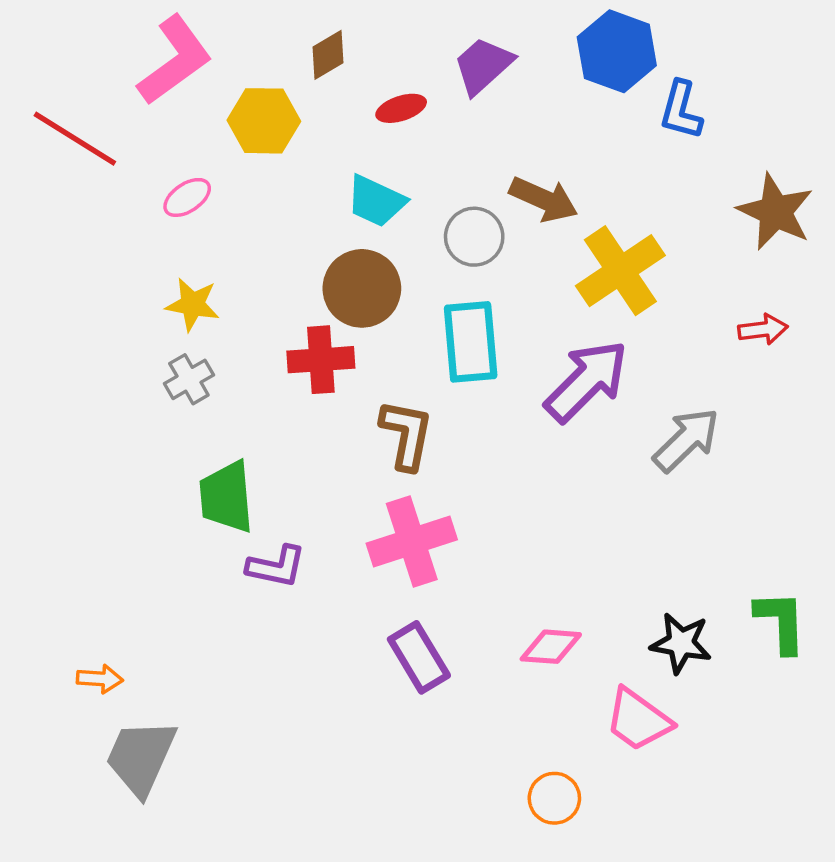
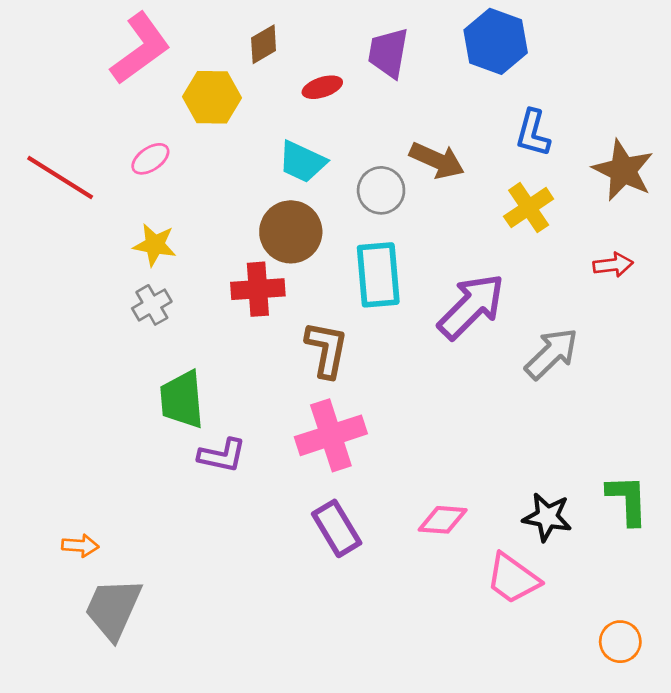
purple trapezoid: (483, 66) -> (388, 53), turned -38
blue L-shape: (681, 110) -> (533, 133), moved
red line: (75, 139) -> (60, 177), moved
yellow cross: (620, 271) -> (529, 208), moved, size x0.7
orange circle: (554, 798) -> (620, 642), moved

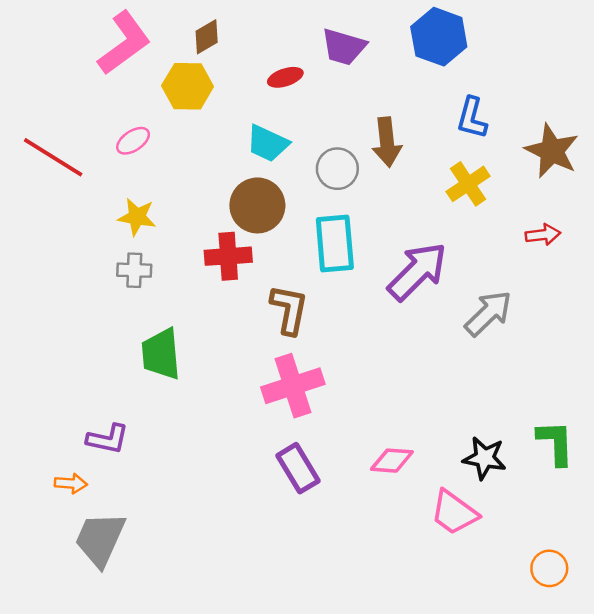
brown diamond: (264, 44) -> (207, 37), moved
purple trapezoid: (388, 53) -> (344, 47), turned -84
brown arrow: (437, 160) -> (387, 142), turned 60
gray cross: (152, 305) -> (134, 270), turned 32
purple L-shape: (222, 455) -> (108, 439), moved

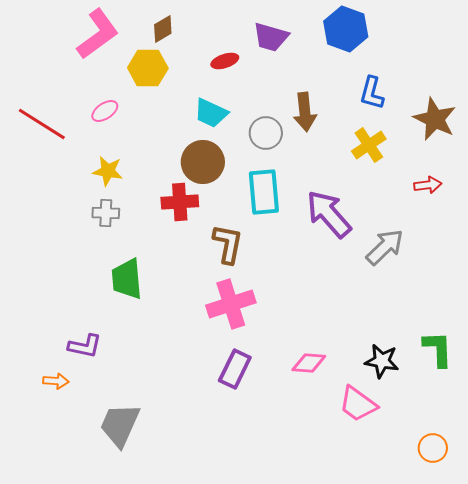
purple arrow: (417, 271) -> (329, 214), turned -86
purple rectangle: (298, 468) -> (235, 369), turned 57
gray trapezoid: (100, 539) -> (120, 425), moved

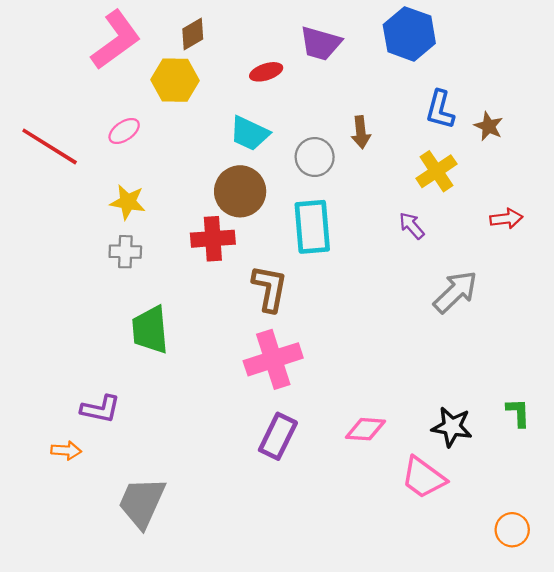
brown arrow: (305, 112) -> (361, 132), size x0.7
brown star: (435, 119) -> (489, 126), moved, size x0.6
purple arrow: (329, 214) -> (412, 226), moved, size x0.5
green L-shape: (438, 349) -> (518, 413), size x0.7

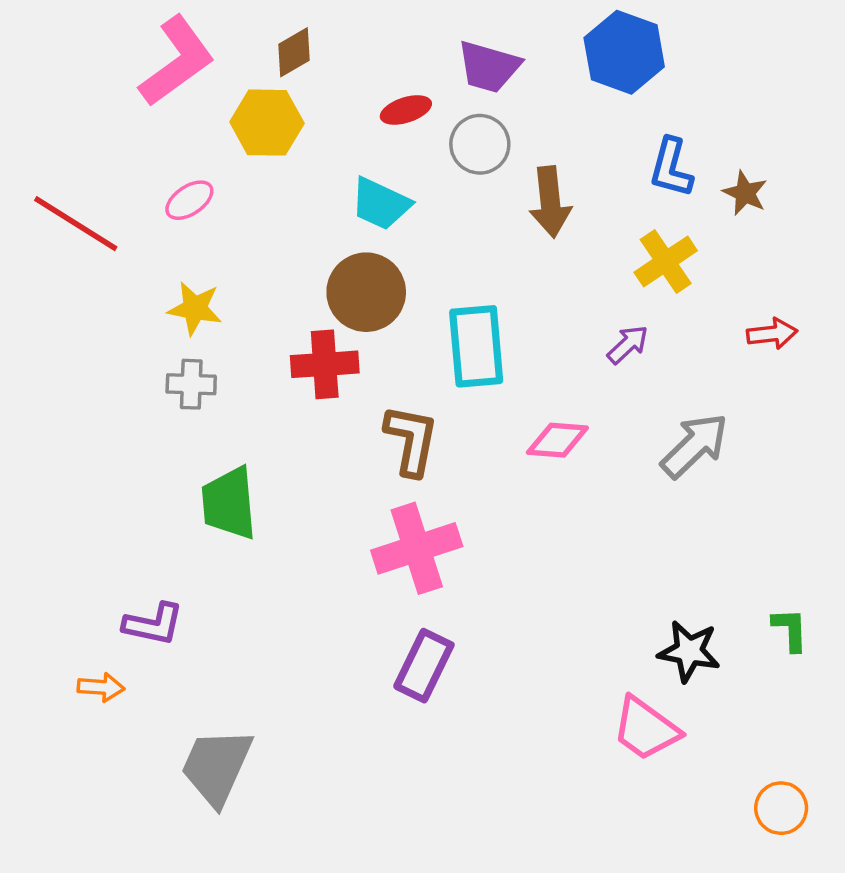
brown arrow: (361, 132) -> (550, 202), size x1.4
gray circle: (315, 157) -> (480, 144), moved
purple arrow: (412, 226) -> (628, 344), turned 88
pink diamond: (365, 429) -> (557, 440), moved

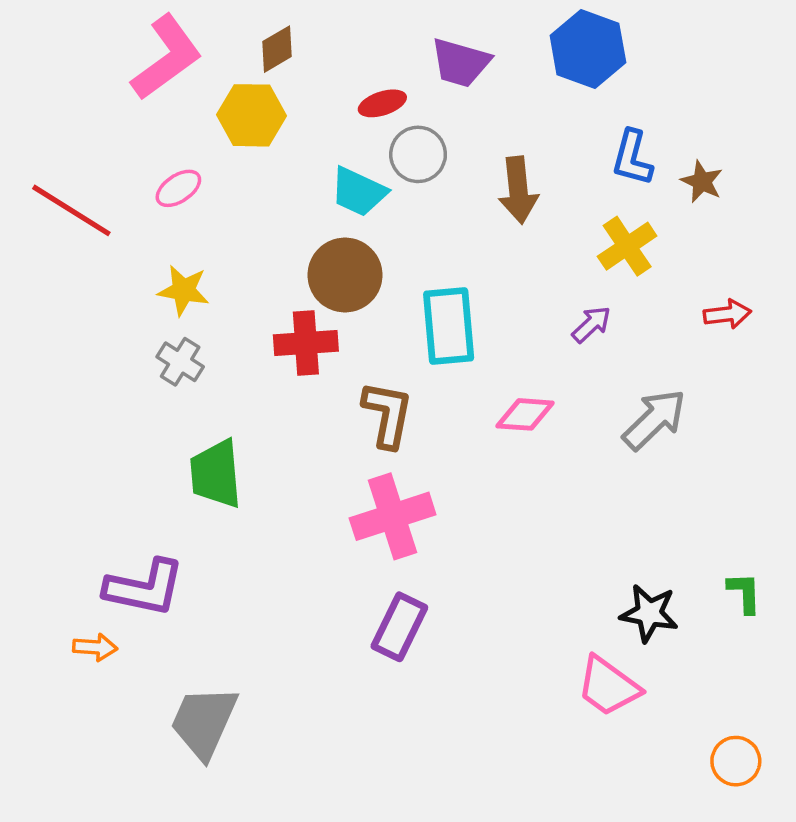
gray circle: (480, 144) -> (418, 154), moved
gray cross: (191, 384) -> (180, 362), turned 30
purple L-shape: (153, 624) -> (144, 588), size x1.4

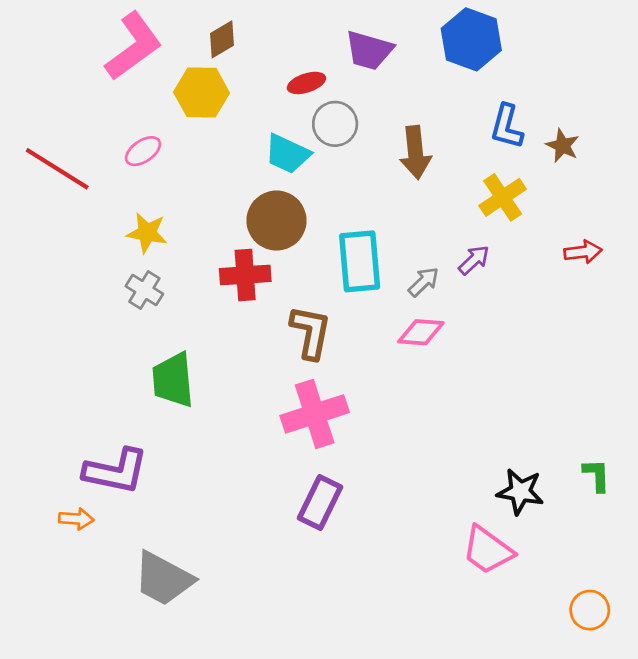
gray arrow: (654, 419) -> (424, 282), moved, size x0.6
gray trapezoid: (204, 722) -> (163, 579), turned -86

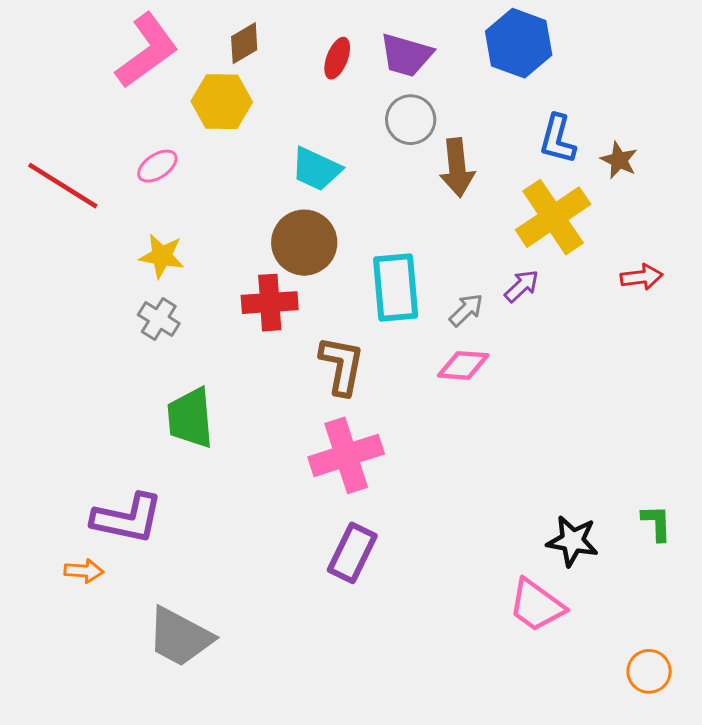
red ellipse: (306, 83) -> (337, 58), moved, turned -51
gray circle: (335, 124) -> (411, 120), moved
yellow cross: (503, 197) -> (553, 217), size x1.4

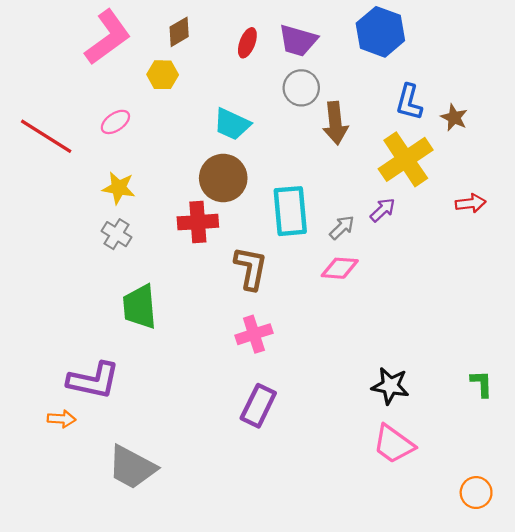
yellow hexagon: (222, 102) -> (163, 75), size x0.7
pink cross: (346, 455) -> (254, 334), size x0.7
black star: (573, 541) -> (390, 386), moved

